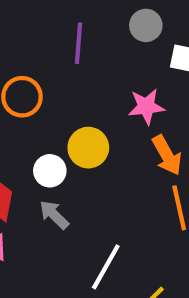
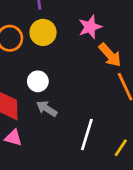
yellow circle: (88, 148) -> (43, 32), moved

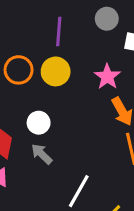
pink star: (90, 27) -> (107, 77), turned -30

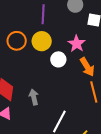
white circle: (39, 123) -> (58, 59), moved
gray arrow: (42, 154) -> (34, 97), turned 35

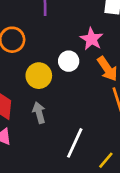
yellow circle: (42, 41) -> (39, 76), moved

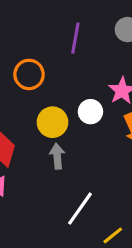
gray arrow: (39, 113) -> (57, 156), moved

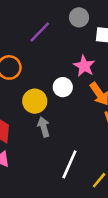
purple line: (75, 38) -> (40, 32), turned 45

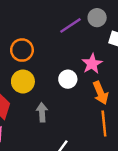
purple line: (40, 32) -> (71, 25), moved
yellow circle: (35, 101) -> (23, 81), moved

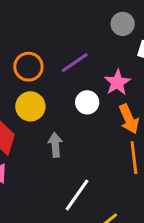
purple line: (71, 25) -> (75, 63), moved

